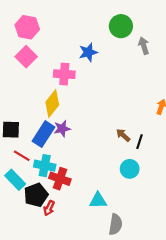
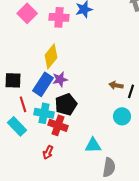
pink cross: (64, 74) -> (59, 17), moved
brown arrow: (123, 135) -> (116, 85), turned -32
red line: (22, 156) -> (23, 104), turned 42
black pentagon: (36, 195) -> (66, 104), moved

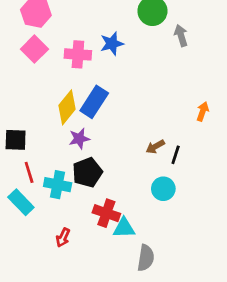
blue rectangle: (43, 84) -> (94, 102), moved
brown arrow: (116, 85) -> (155, 147), turned -40
red cross: (58, 125) -> (106, 213), moved

